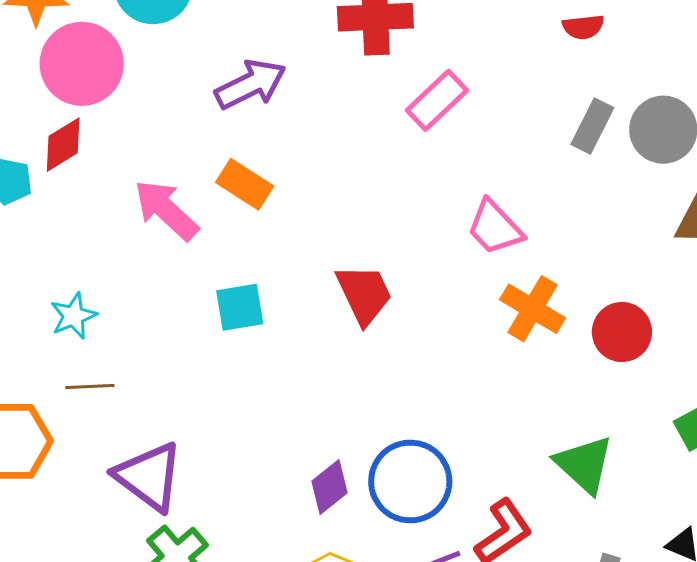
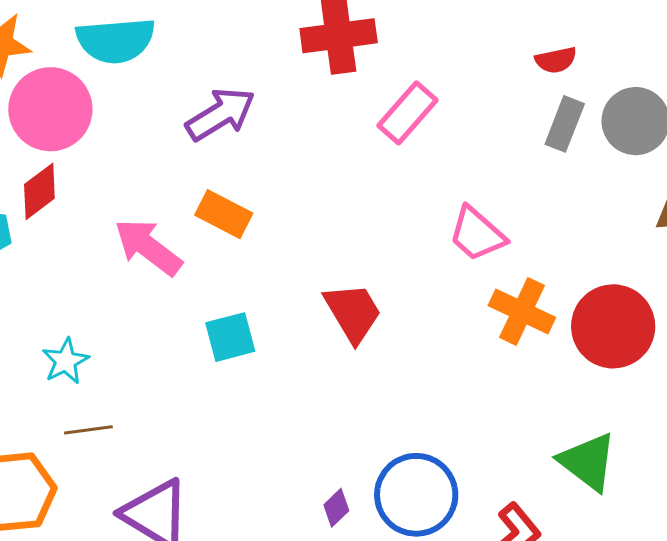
red semicircle: (583, 27) -> (556, 60), moved
red circle: (622, 332) -> (613, 326), size x1.4
purple diamond: (330, 487) -> (336, 508), size x0.7

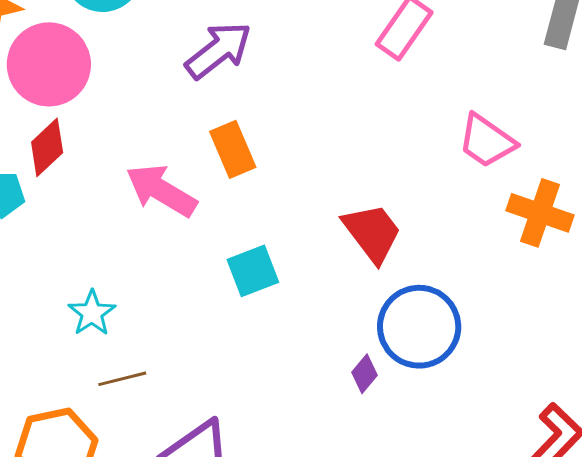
orange rectangle: (224, 214) -> (233, 149), turned 46
blue circle: (416, 495) -> (419, 327), moved
purple diamond: (336, 508) -> (365, 374), moved

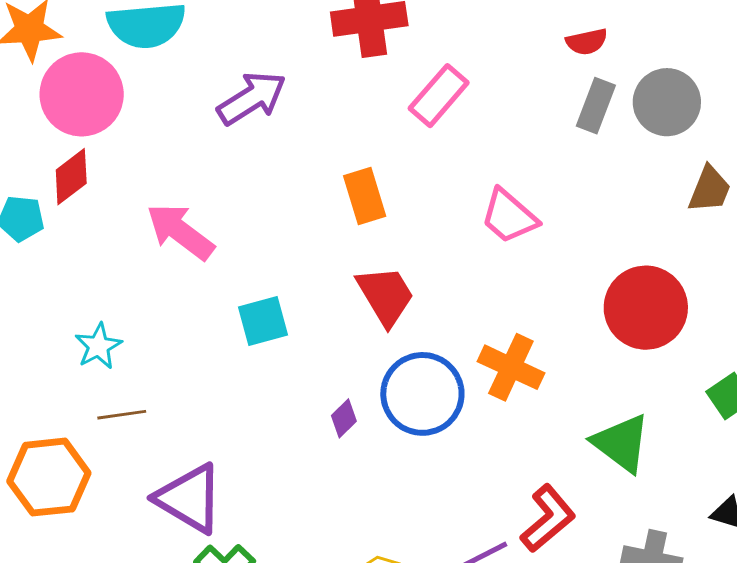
orange rectangle: (233, 149) -> (365, 196), moved
orange cross: (540, 213) -> (511, 367), moved
purple diamond: (365, 374) -> (344, 418), moved

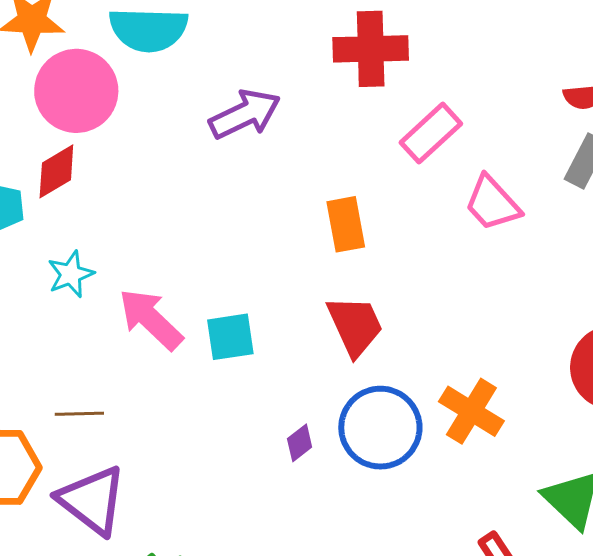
pink trapezoid: (509, 216) -> (492, 203), moved
pink arrow: (180, 232) -> (151, 319), moved
cyan star: (98, 346) -> (71, 274), moved
purple triangle: (189, 498) -> (92, 500), moved

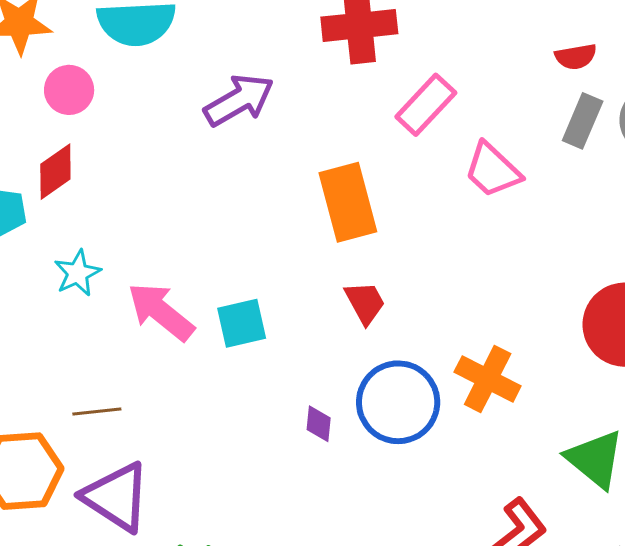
pink circle: (76, 91) -> (69, 90), size x0.6
orange rectangle: (346, 224) -> (348, 202), size x1.4
red trapezoid: (355, 326) -> (365, 303), size x0.7
purple diamond: (300, 443) -> (319, 424), turned -42

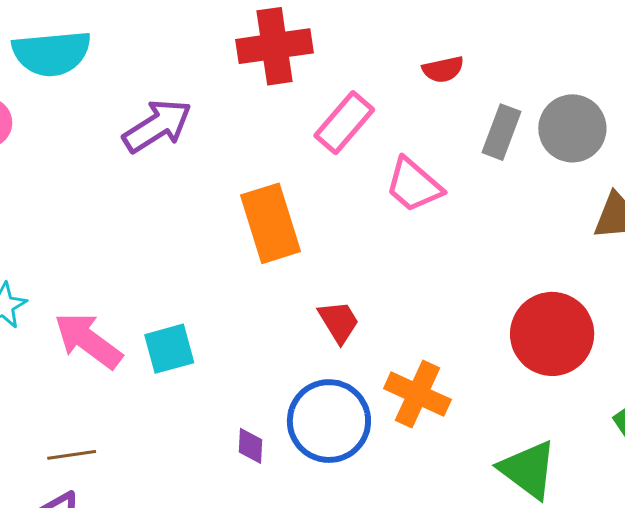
red semicircle: (576, 57) -> (443, 69), moved
red trapezoid: (365, 303) -> (339, 322), moved
brown line: (97, 412) -> (72, 455), moved

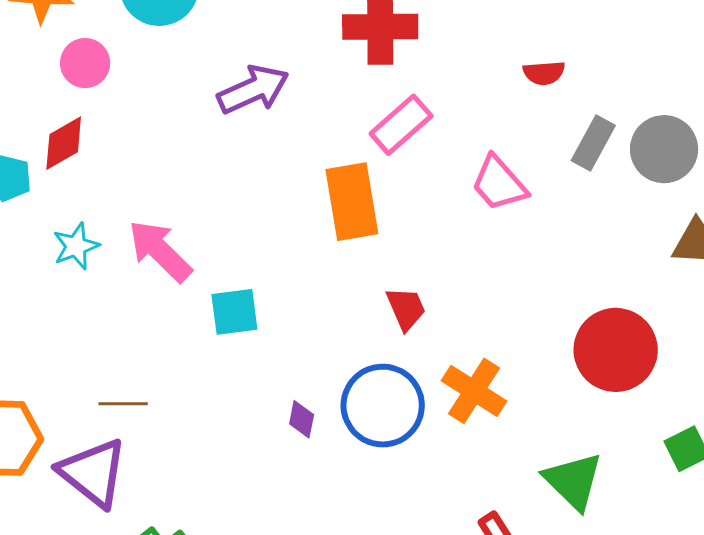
pink rectangle: (344, 123) -> (401, 125), moved
pink arrow: (88, 340) -> (160, 251), moved

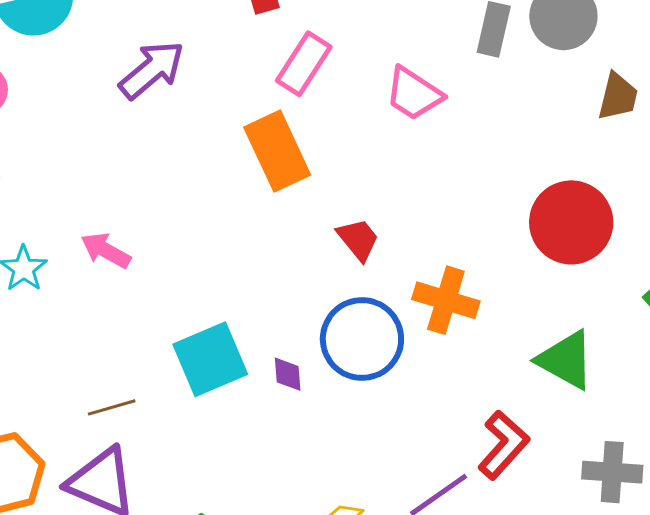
pink arrow: (160, 251) -> (106, 250), size x0.7
cyan square: (234, 312) -> (210, 359), moved, size x1.4

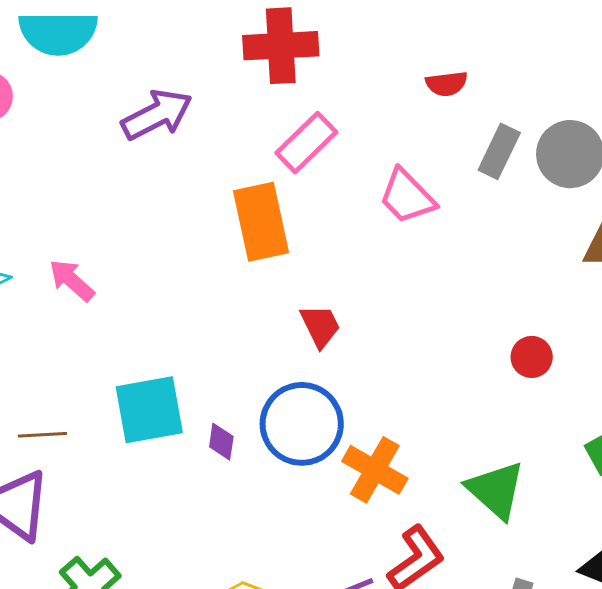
red circle: (571, 222) -> (532, 357), size x0.5
orange cross: (446, 300) -> (375, 470), moved

